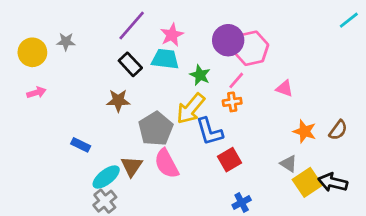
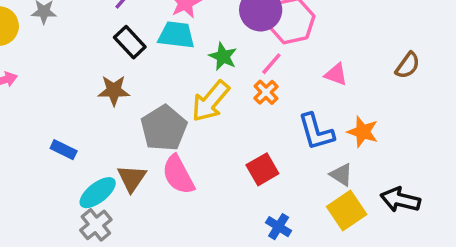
orange cross: (232, 102) -> (266, 92), turned -36
brown semicircle: (338, 130) -> (408, 65), moved
blue L-shape: (209, 131) -> (316, 132), moved
yellow square: (307, 182) -> (347, 211), moved
blue cross: (242, 202) -> (279, 227), turned -30

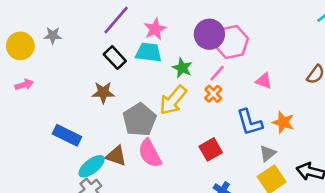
blue rectangle: (64, 150) -> (67, 135), size x1.5
gray triangle: (341, 175) -> (268, 153), turned 48
brown triangle: (132, 178) -> (116, 156), turned -45

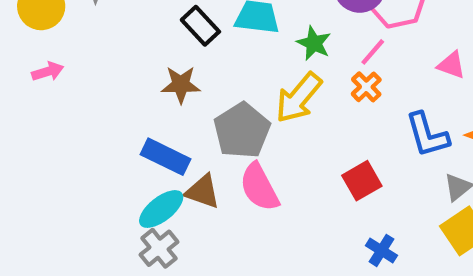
blue rectangle: (67, 135) -> (166, 157), moved

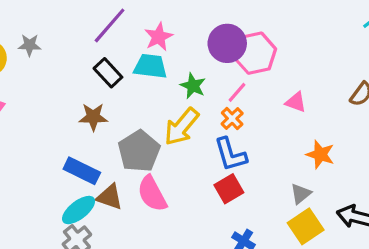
blue L-shape: (427, 135) -> (230, 154), moved

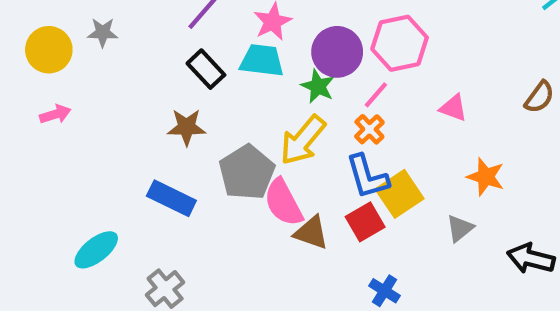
purple circle: (227, 43) -> (337, 52), moved
pink semicircle: (152, 194) -> (283, 202), moved
brown triangle: (110, 197) -> (311, 233), moved
cyan ellipse: (79, 210) -> (96, 250), moved
yellow square: (306, 226) -> (400, 194), moved

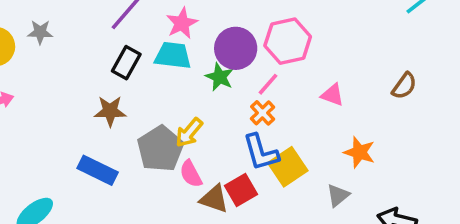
black rectangle: (206, 69) -> (126, 63), turned 72
yellow arrow: (303, 140) -> (189, 133), moved, size x0.7
pink semicircle: (283, 202) -> (191, 174), size x0.7
red square: (365, 222) -> (241, 190), moved

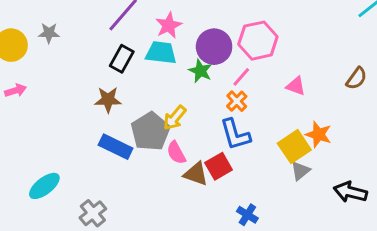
yellow square: (288, 167) -> (294, 147), moved
blue rectangle: (98, 170) -> (116, 147), moved

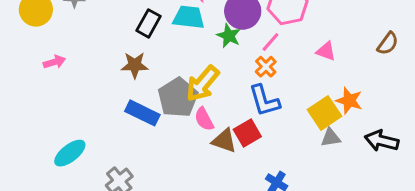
pink arrow: (16, 91) -> (54, 62), moved
yellow arrow: (175, 118) -> (203, 84), size x1.4
gray triangle: (300, 171) -> (331, 138), turned 30
black arrow: (350, 192) -> (382, 141), moved

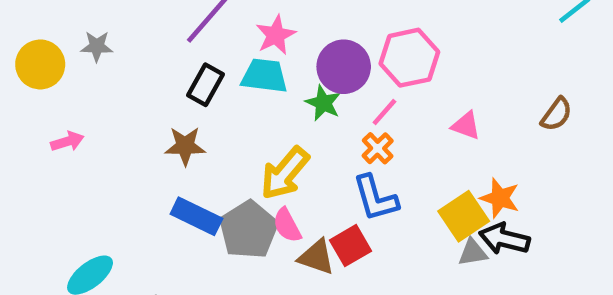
gray pentagon: (178, 98) -> (249, 230), moved
black arrow: (382, 141) -> (504, 239), moved

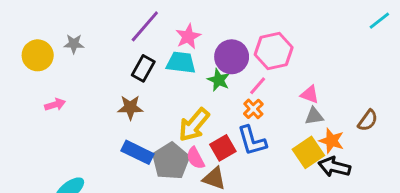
brown semicircle: (557, 114) -> (368, 120), moved
red square: (350, 246) -> (223, 148), moved
gray triangle: (473, 252) -> (314, 116), moved

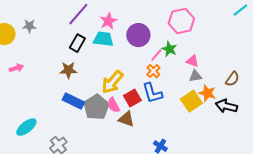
pink hexagon: (274, 51) -> (181, 21), moved
green star: (219, 80) -> (169, 49), moved
black arrow: (334, 167) -> (226, 106), moved

